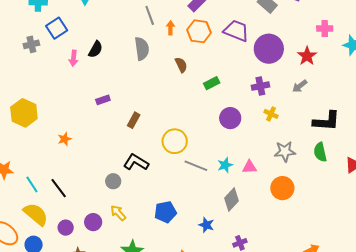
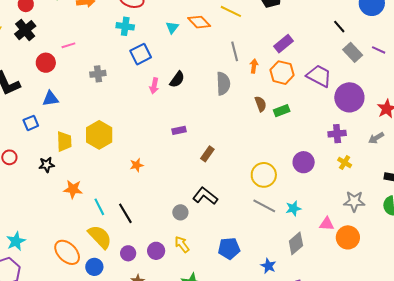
gray cross: (31, 44) -> (98, 74), moved
green rectangle: (212, 83) -> (282, 111), moved
yellow circle: (175, 141) -> (264, 175), moved
pink triangle: (249, 167) -> (327, 224), moved

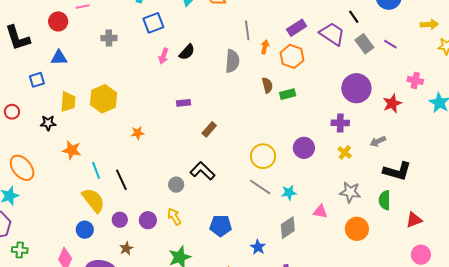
purple trapezoid: (319, 76) -> (332, 34), moved
gray arrow: (376, 138) -> (378, 141), moved
orange circle: (348, 237) -> (357, 229), moved
orange ellipse: (67, 252) -> (22, 168), moved

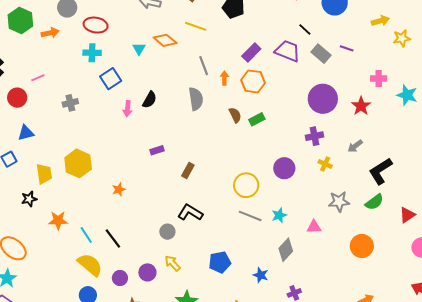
black L-shape: (397, 171) -> (380, 171), turned 144
green semicircle: (385, 200) -> (374, 202), turned -114
orange circle: (357, 229) -> (362, 246), moved

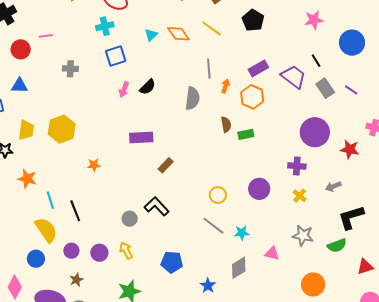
cyan cross: (92, 53) -> (105, 26), turned -30
red star: (361, 106) -> (350, 149), turned 30
purple rectangle: (157, 150) -> (141, 138), size x1.6
yellow circle: (246, 185) -> (218, 195), size x0.7

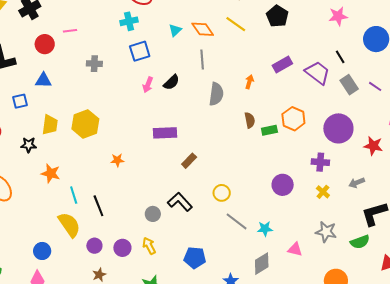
gray line: (209, 68) -> (202, 60), moved
orange hexagon: (252, 97) -> (293, 119), moved
yellow circle: (218, 195) -> (222, 193), moved
blue circle: (36, 259) -> (42, 251), moved

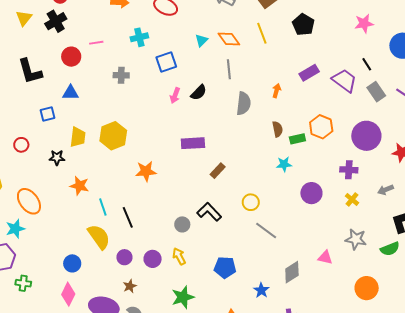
cyan cross: (129, 21) -> (139, 37), moved
yellow line: (236, 24) -> (262, 33), turned 35
orange star: (117, 160) -> (146, 171), size x1.5
cyan star: (265, 229) -> (284, 164), moved

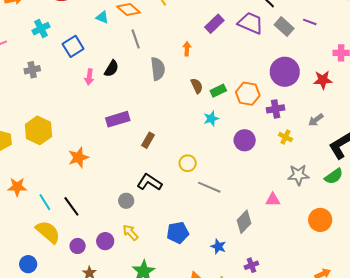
cyan triangle: (201, 40) -> (102, 17), turned -40
orange hexagon: (321, 127) -> (248, 94), moved

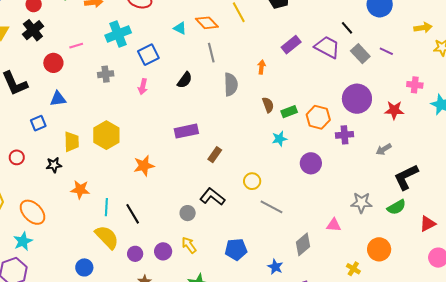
cyan cross: (41, 29) -> (118, 34), size x1.4
pink arrow: (89, 77) -> (143, 87), moved
yellow cross: (285, 137) -> (353, 269), moved
cyan line: (45, 202) -> (106, 207), turned 30

